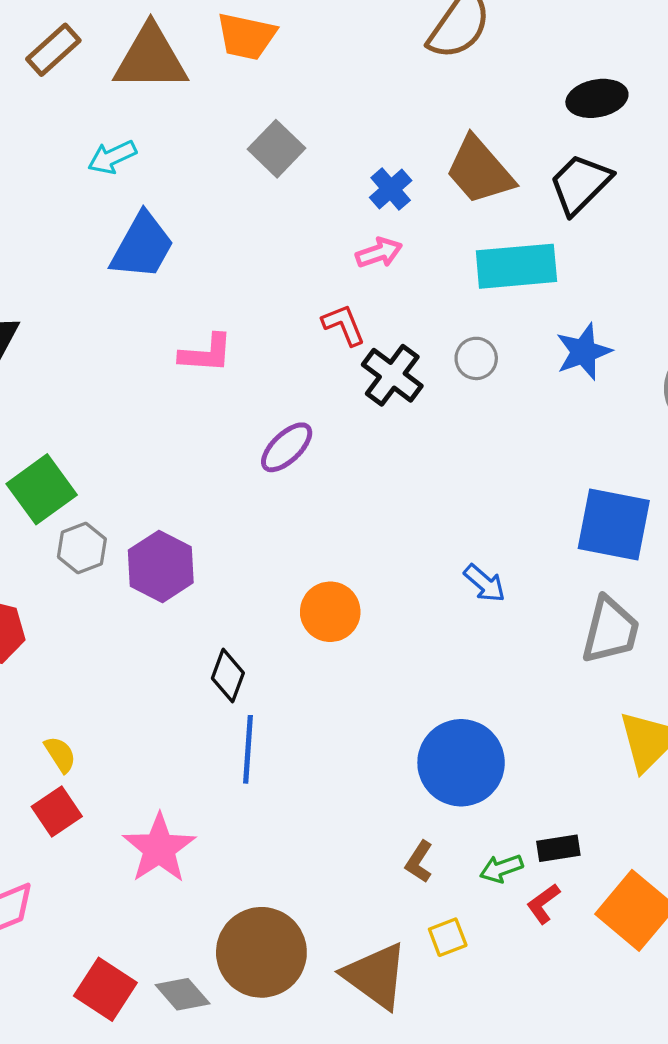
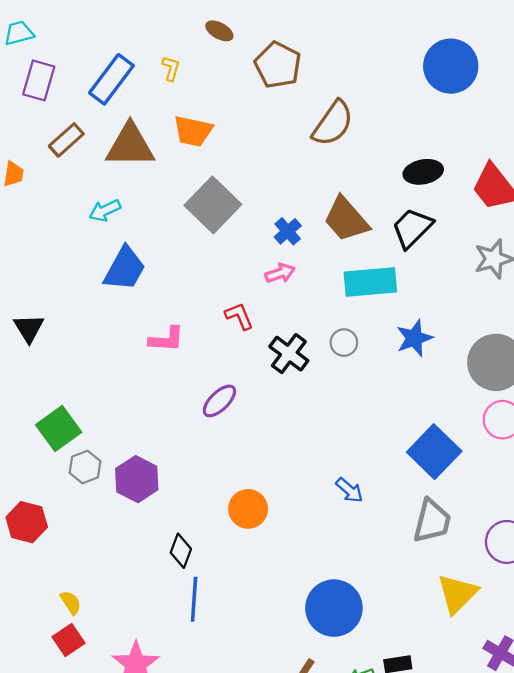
gray square: (277, 149) -> (213, 205), size x1.5
red L-shape: (344, 325) -> (239, 316), moved
blue square: (614, 525) -> (434, 452), turned 33

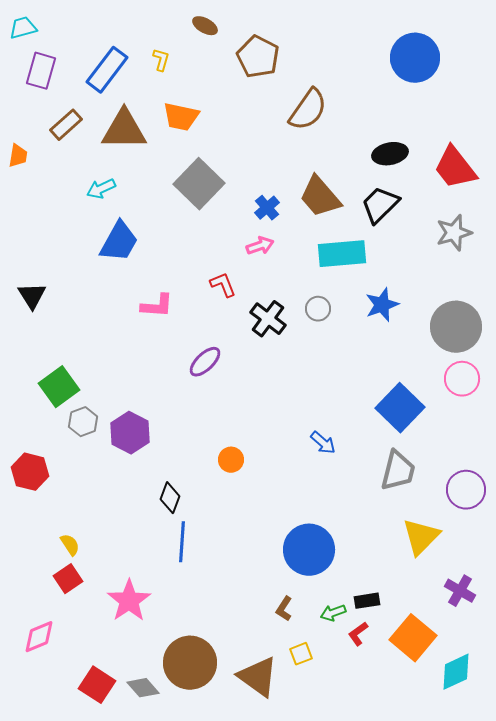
orange circle: (248, 509) -> (231, 460), size x0.7

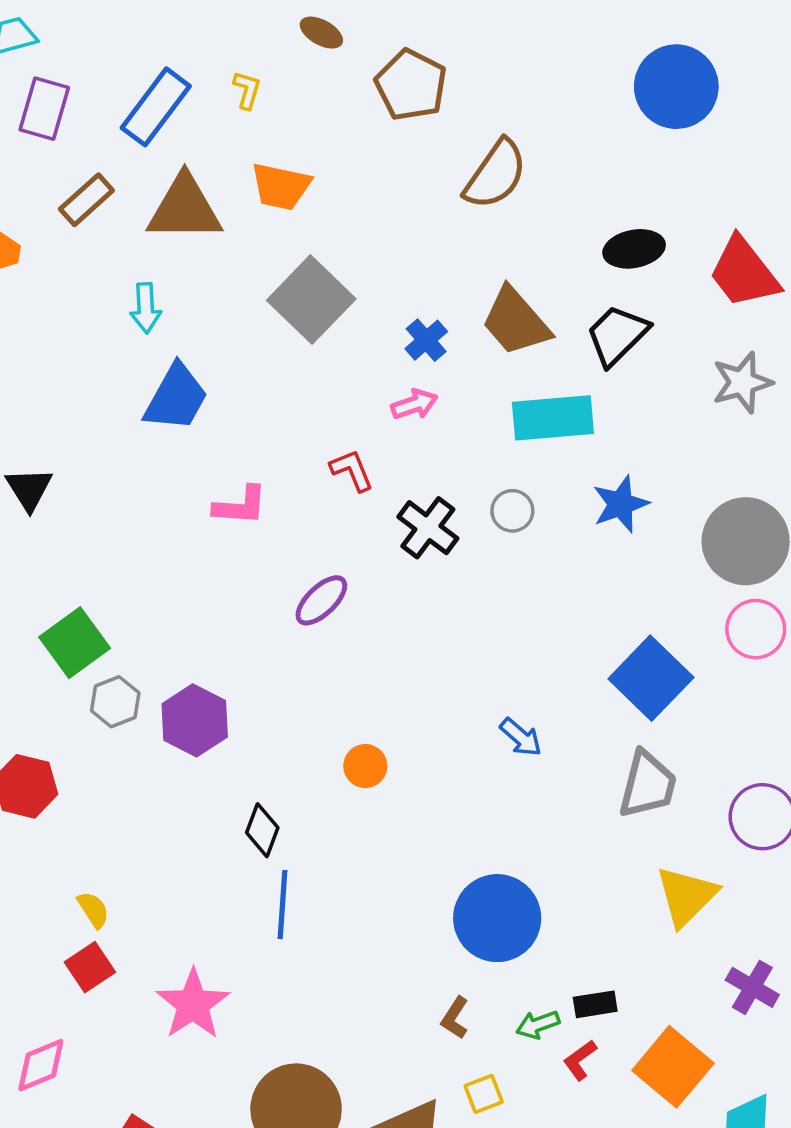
cyan arrow: (101, 189) -> (146, 308), turned -68

